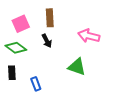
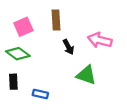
black arrow: (47, 41) -> (68, 47), moved
blue rectangle: (36, 84) -> (40, 94), turned -56

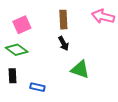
brown rectangle: (56, 20) -> (63, 20), moved
pink arrow: (100, 40) -> (103, 16), moved

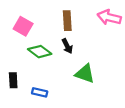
pink square: (22, 25) -> (23, 26), turned -36
green diamond: (17, 50) -> (40, 52), moved

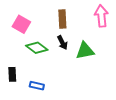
pink arrow: (109, 17) -> (101, 16), turned 70
green triangle: (85, 74) -> (85, 51), moved, turned -30

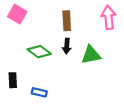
pink square: (21, 24) -> (17, 14), moved
black arrow: (62, 43) -> (67, 46), turned 32

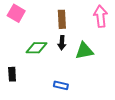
green diamond: (39, 52) -> (36, 48), turned -35
blue rectangle: (39, 92) -> (61, 85), moved

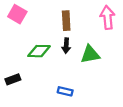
black rectangle: (12, 74) -> (13, 79), turned 72

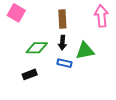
black rectangle: (13, 79) -> (30, 74), moved
blue rectangle: (65, 91) -> (64, 63), moved

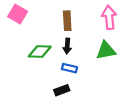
green triangle: (85, 51) -> (106, 50), moved
black rectangle: (30, 74) -> (62, 90), moved

